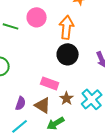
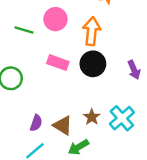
pink rectangle: (50, 83) -> (58, 63), moved

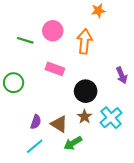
black circle: (93, 64) -> (86, 91), moved

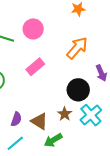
orange arrow: (85, 41) -> (77, 48), moved, turned 35
pink rectangle: (55, 69) -> (35, 67), turned -60
black circle: (86, 91) -> (78, 90), moved

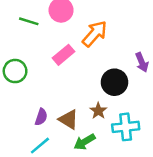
orange arrow: (77, 48) -> (95, 34), moved
cyan cross: (91, 115) -> (126, 127), moved, turned 35

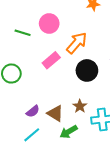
black circle: (114, 82) -> (87, 70), moved
purple semicircle: (41, 117) -> (33, 111), turned 32

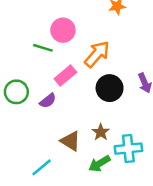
green line: (23, 33) -> (43, 48), moved
purple semicircle: (33, 111) -> (48, 101), moved
green arrow: (69, 132) -> (99, 164), moved

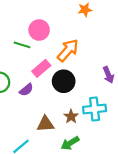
black circle: (110, 88) -> (64, 81), moved
brown triangle: (71, 141) -> (45, 124), turned -36
cyan cross: (128, 149) -> (95, 109), moved

